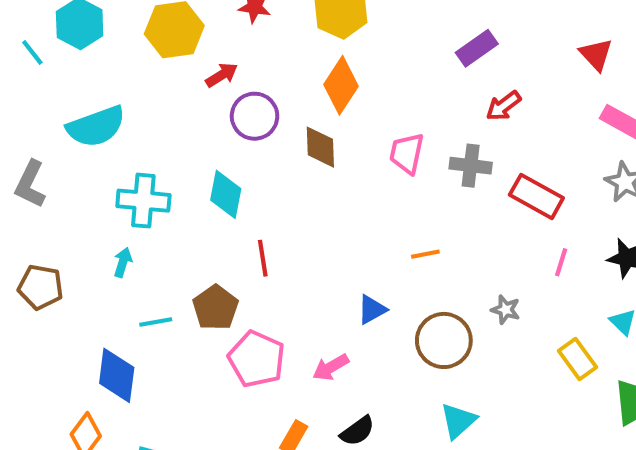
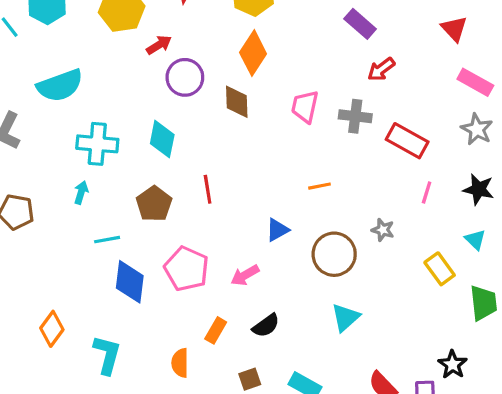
purple rectangle: (477, 48) -> (360, 24), turned 76
red line: (263, 258) -> (208, 189), moved
brown pentagon: (215, 308) -> (154, 204), moved
blue diamond: (117, 375) -> (130, 282), moved

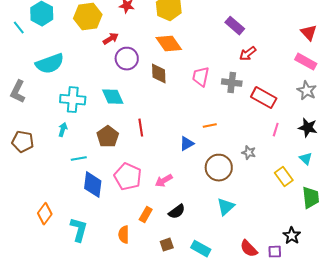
red triangle: (454, 29) -> (309, 33), moved
orange diamond: (253, 53) -> (169, 44), turned -68
cyan diamond: (162, 139) -> (113, 97), turned -35
blue triangle: (277, 230) -> (187, 144), moved

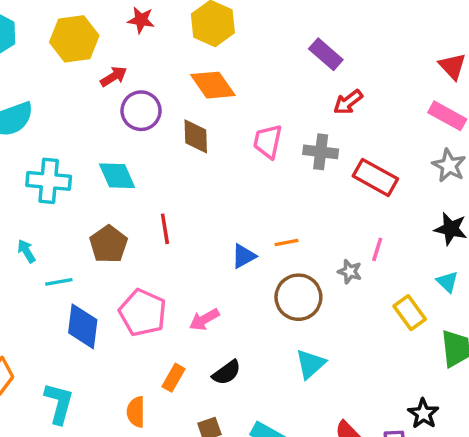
orange line: (210, 126) -> (286, 242), moved
cyan arrow: (63, 130) -> (26, 251), moved, turned -48
pink line: (276, 130) -> (377, 249), moved

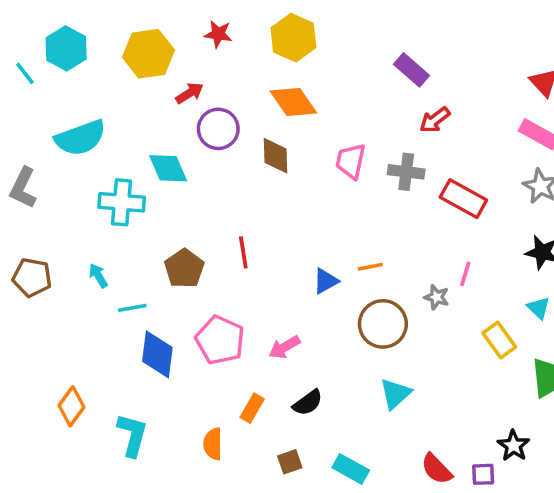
cyan diamond: (117, 176) -> (168, 168), moved

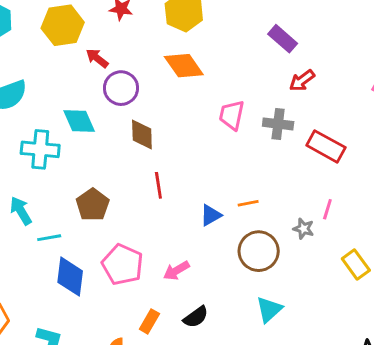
red arrow: (190, 93) -> (97, 58), turned -110
brown diamond: (275, 156) -> (142, 134), moved
red line: (243, 252) -> (158, 185), moved
cyan arrow: (98, 276) -> (21, 211), size x1.4

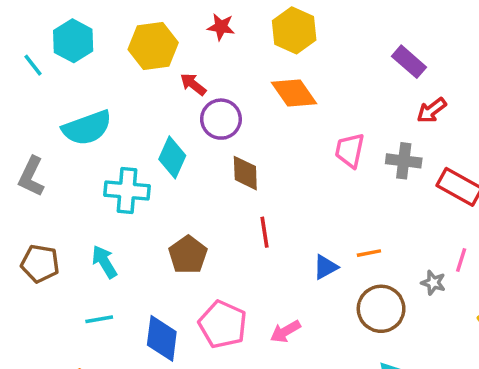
cyan diamond: (79, 121) -> (172, 157), turned 48
cyan line: (49, 238) -> (99, 319), moved

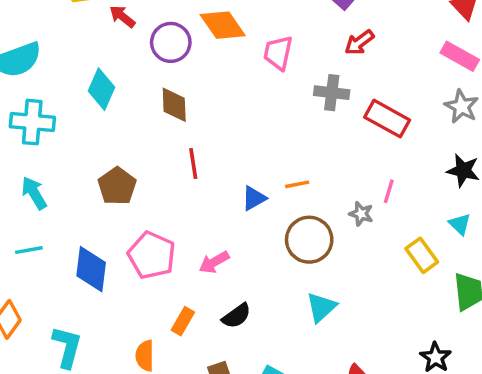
purple circle: (221, 119) -> (171, 42), moved
pink trapezoid: (350, 150) -> (278, 53), moved
cyan cross: (127, 190) -> (32, 122), moved

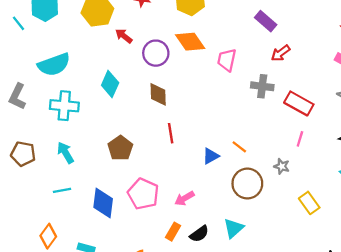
orange line: (297, 184) -> (239, 147), turned 49
pink line: (389, 191) -> (300, 139), moved
yellow rectangle: (422, 255) -> (309, 203), moved
cyan triangle: (321, 307) -> (234, 228), moved
orange rectangle: (183, 321) -> (173, 232), moved

